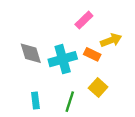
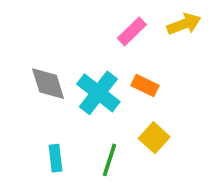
yellow arrow: (111, 40) -> (184, 24), moved
cyan cross: (63, 59) -> (98, 93), turned -36

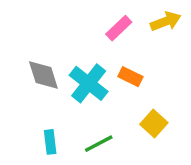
yellow square: (154, 138) -> (154, 124), moved
green line: (110, 160) -> (99, 144), turned 44

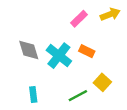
green line: (99, 144) -> (78, 96), moved

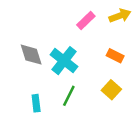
orange rectangle: (87, 51) -> (115, 56), moved
green line: (78, 96) -> (69, 96), moved, turned -36

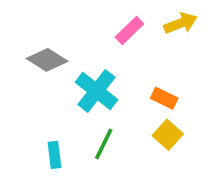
gray diamond: (31, 55) -> (47, 60), moved, turned -40
orange rectangle: (115, 56) -> (164, 98), moved

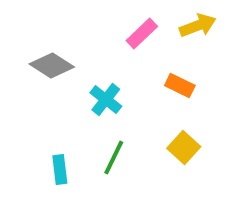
cyan cross: (96, 91) -> (106, 99), size x0.7
orange rectangle: (164, 98) -> (180, 86), moved

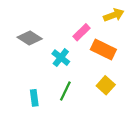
pink rectangle: (142, 34) -> (81, 32), moved
orange rectangle: (180, 86) -> (103, 50), size x1.5

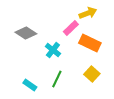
yellow arrow: (114, 15) -> (88, 13), moved
cyan rectangle: (34, 98) -> (30, 85), turned -48

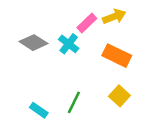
pink rectangle: (71, 28) -> (87, 23), moved
cyan cross: (53, 50) -> (69, 44), moved

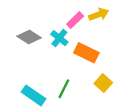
orange rectangle: (117, 56) -> (86, 53), moved
cyan rectangle: (39, 110) -> (34, 95), size x1.5

